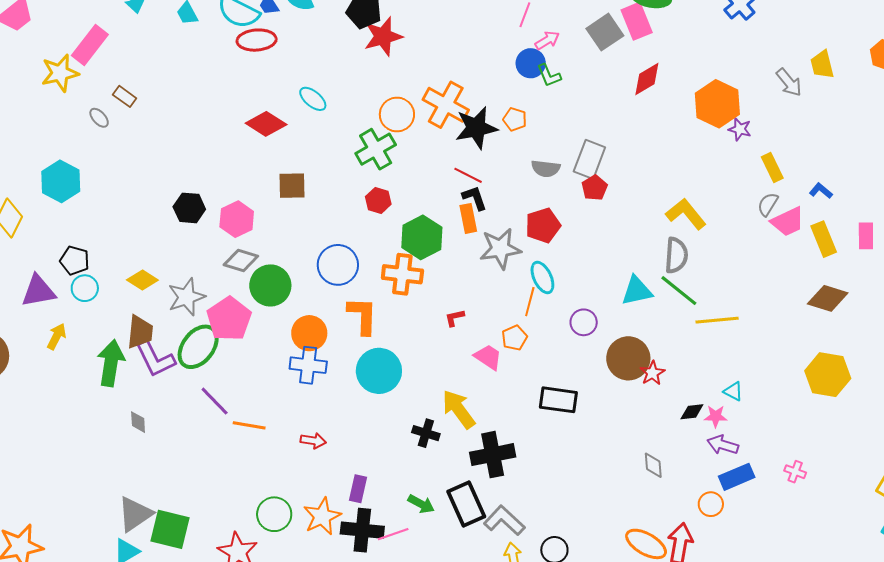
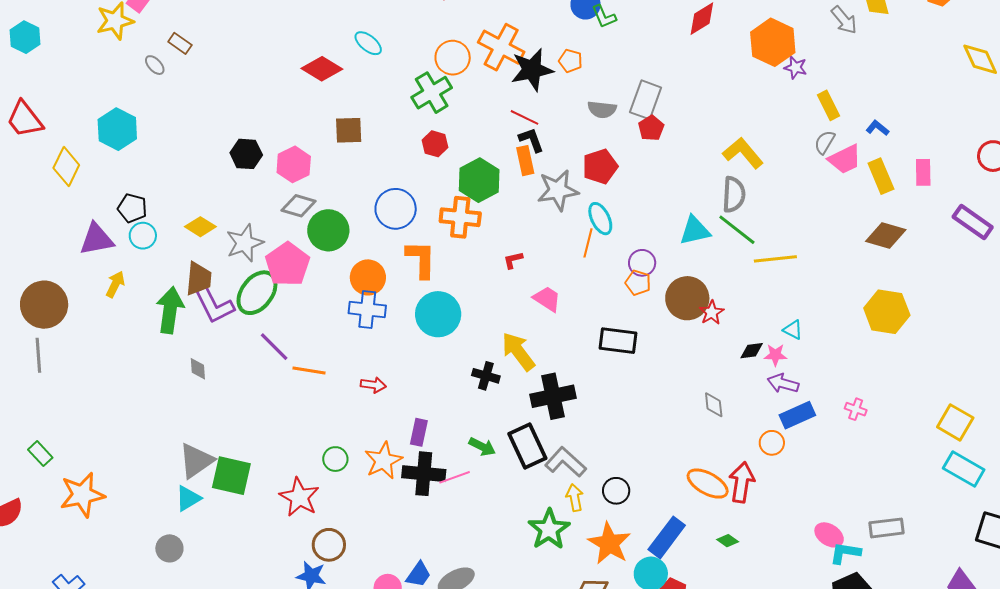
orange pentagon: (514, 338) -> (638, 283), moved, turned -30
green circle: (274, 514) -> (335, 459), size x0.7

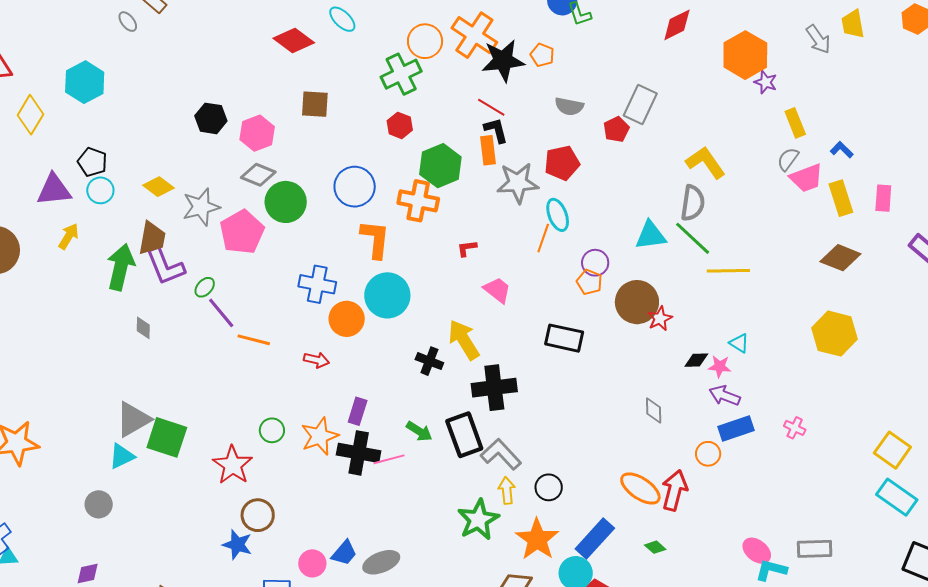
gray rectangle: (646, 100) -> (640, 105), moved
orange circle: (368, 277) -> (347, 319), moved
green ellipse: (257, 293) -> (205, 287), moved, size x0.5

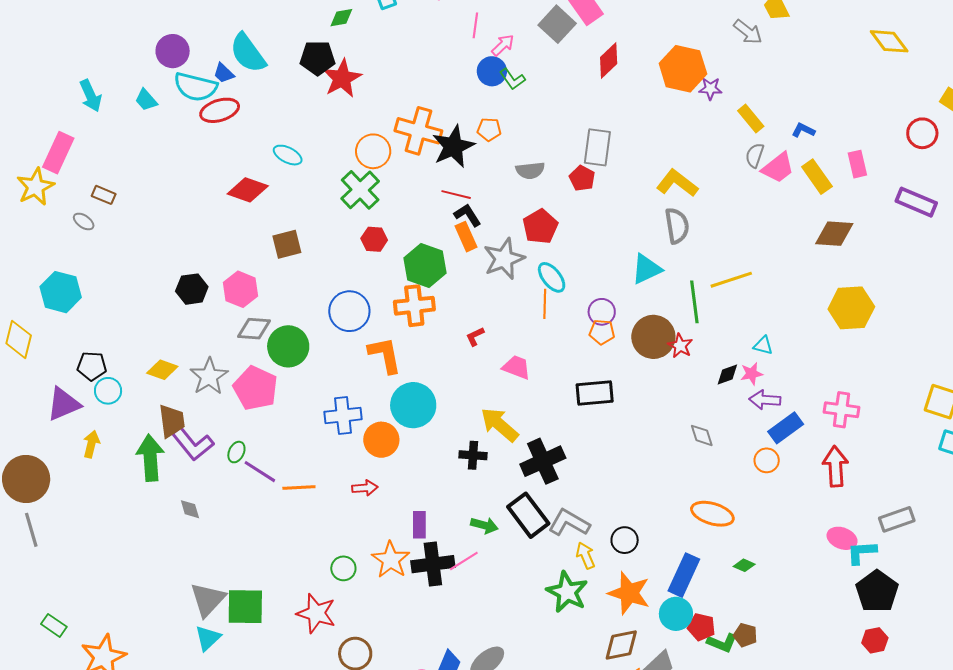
green line: (693, 238) -> (694, 302), moved, turned 57
pink cross: (795, 428) -> (841, 410), size x1.6
red arrow: (674, 490) -> (835, 466), moved

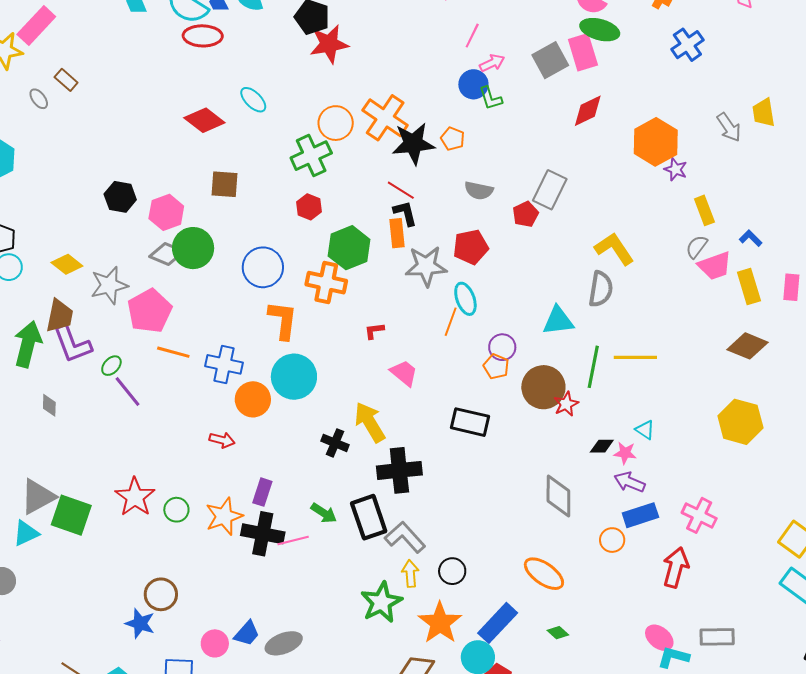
green circle: (288, 346) -> (193, 248), moved
gray diamond: (702, 435) -> (558, 496), size x1.6
orange line: (299, 487) -> (173, 352), moved
red star: (316, 613) -> (135, 497), moved

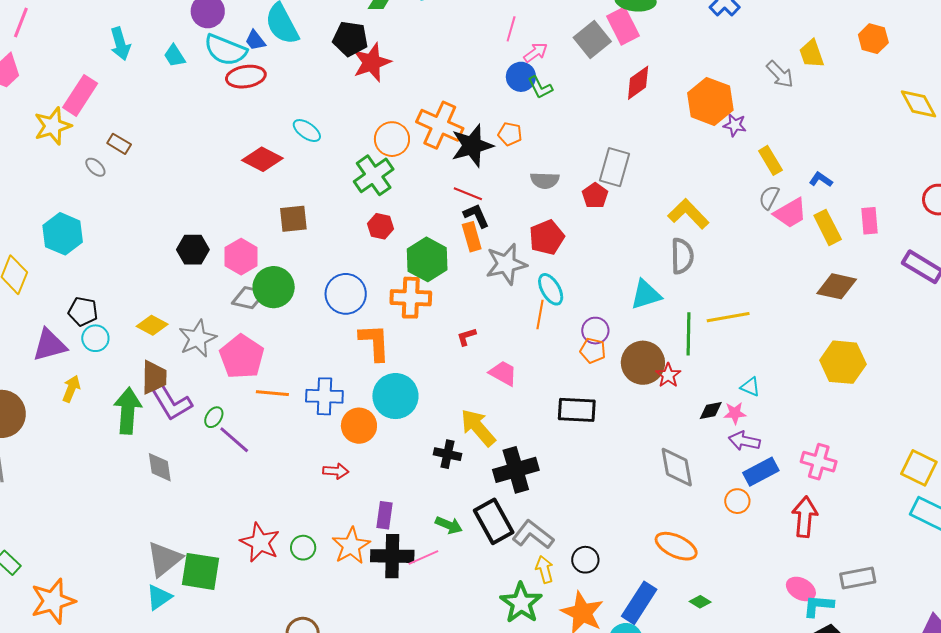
gray diamond: (49, 405) -> (160, 467), size x1.4

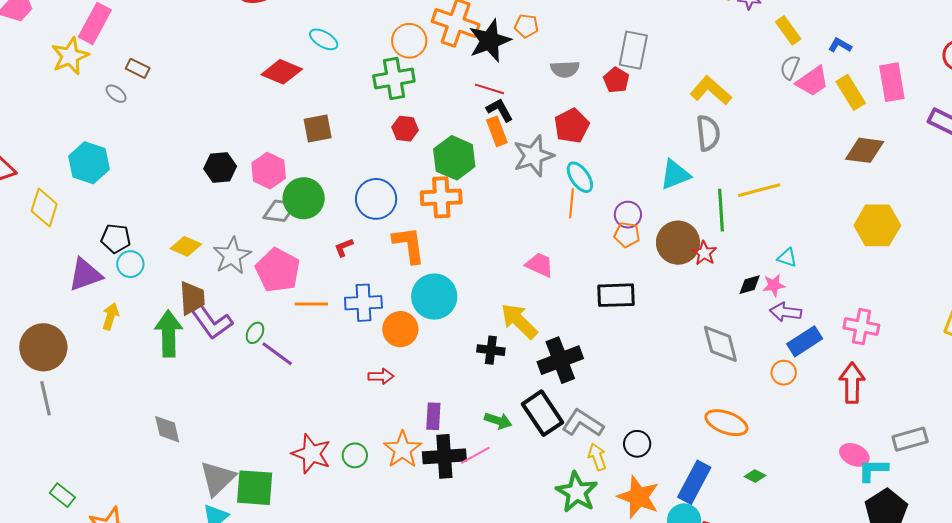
green cross: (374, 175) -> (394, 78), turned 30
pink rectangle: (869, 221) -> (892, 82), size x1.4
red L-shape: (466, 337) -> (344, 247), moved
gray diamond: (160, 467) -> (167, 429), moved

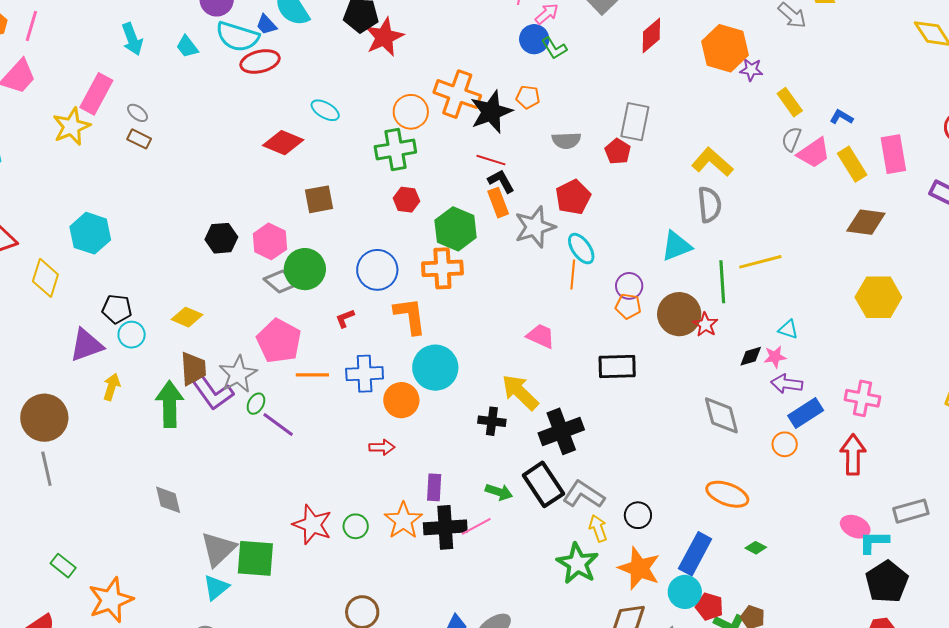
gray ellipse: (116, 94) -> (138, 113), moved
gray diamond: (280, 211) -> (281, 282), turned 32
gray star: (232, 256) -> (238, 374), moved

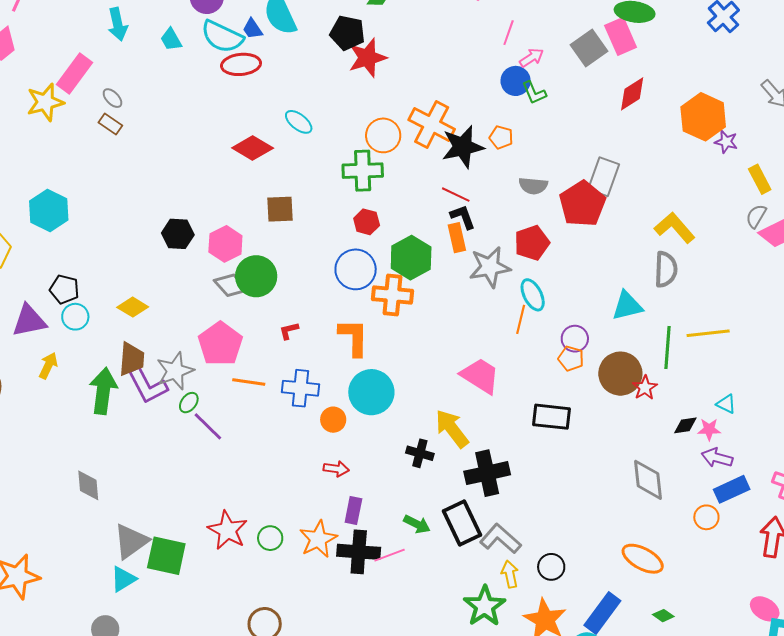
red pentagon: (618, 151) -> (582, 204), size x1.8
blue circle: (377, 270) -> (356, 269), moved
pink trapezoid: (541, 336) -> (480, 376), size x1.4
orange circle: (401, 400) -> (333, 420), size x0.7
red arrow: (382, 447) -> (336, 469), moved

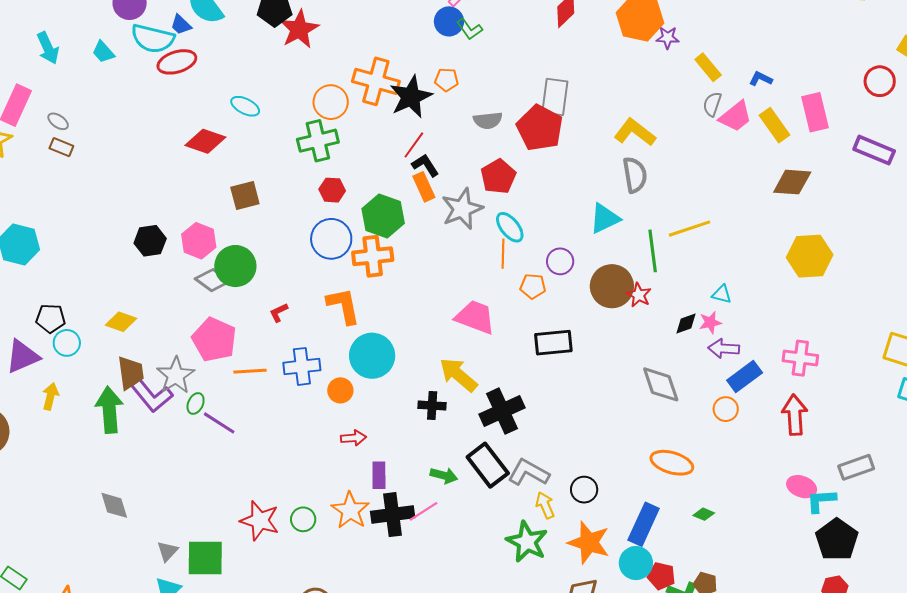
red line: (456, 195) -> (414, 145), turned -68
orange pentagon: (571, 359) -> (533, 286), moved
gray triangle: (131, 541) -> (168, 551), size x0.6

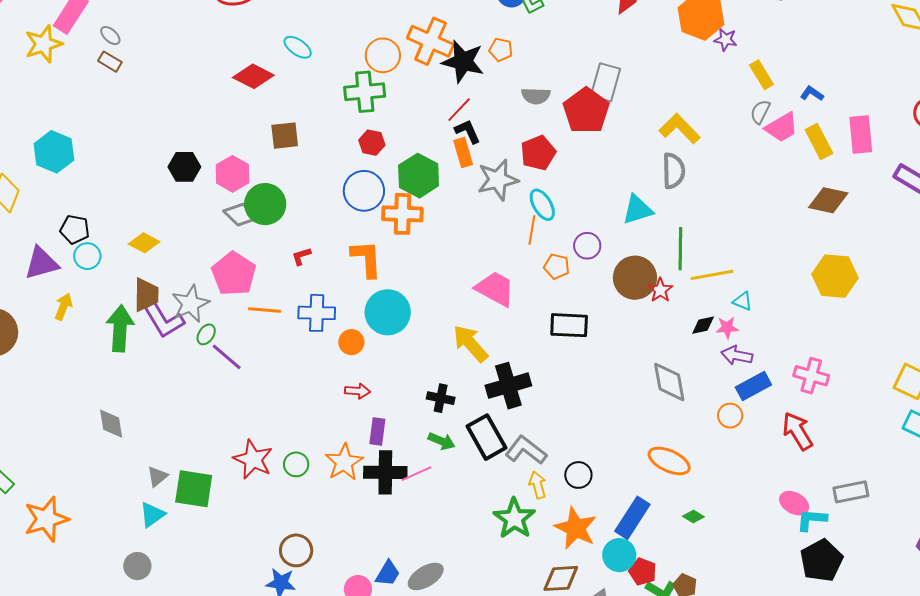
black star: (411, 97) -> (463, 62), turned 30
yellow line: (689, 229) -> (712, 275), moved
black cross: (432, 405) -> (441, 398), moved
red arrow: (795, 415) -> (797, 431), turned -36

